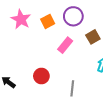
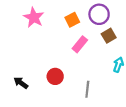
purple circle: (73, 16) -> (99, 14), moved
orange square: (48, 21) -> (72, 20), moved

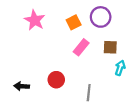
brown square: (109, 36) -> (110, 47), moved, turned 32
black arrow: (21, 83) -> (22, 86), turned -32

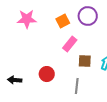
pink star: (35, 20) -> (27, 19), turned -30
brown square: (110, 47) -> (85, 61), moved

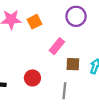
orange square: (63, 21) -> (35, 22), moved

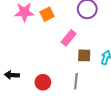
red circle: (32, 78) -> (43, 82), moved

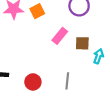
brown square: (84, 55) -> (82, 43), moved

